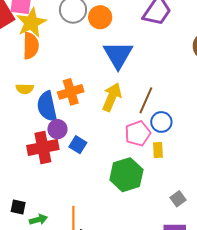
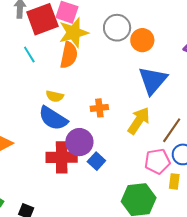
orange cross: (71, 92) -> (99, 108), size x0.7
blue semicircle: (47, 106) -> (53, 118), moved, turned -56
purple circle: (57, 129) -> (79, 142), size x1.4

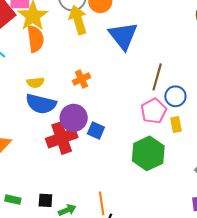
yellow arrow: (139, 121) -> (78, 20), moved, turned -32

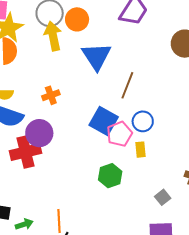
brown line: (157, 77) -> (127, 85), moved
blue square: (96, 130) -> (104, 121), moved, size x1.6
green hexagon: (148, 153) -> (110, 176), size x0.7

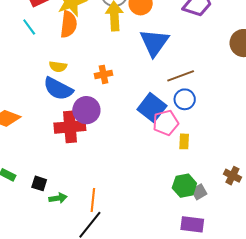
brown line: (127, 85) -> (181, 76), turned 40
blue circle: (143, 121) -> (185, 99), moved
green hexagon: (110, 176) -> (184, 186), moved

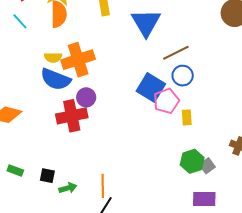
orange cross: (103, 74) -> (78, 60), moved, size x1.8
purple circle: (86, 110) -> (86, 97), size x0.7

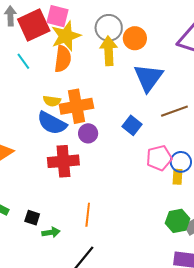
blue circle: (183, 76) -> (181, 162), moved
blue square: (151, 87) -> (132, 125), moved, size x0.7
purple circle: (86, 97) -> (88, 133), moved
orange line: (103, 186) -> (88, 215), moved

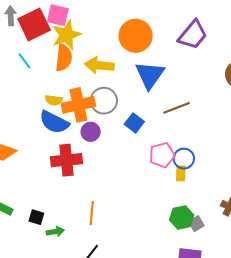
gray circle: (109, 28) -> (104, 101), moved
orange circle: (135, 38) -> (136, 36), size x1.4
yellow arrow: (109, 51) -> (99, 65), moved, turned -80

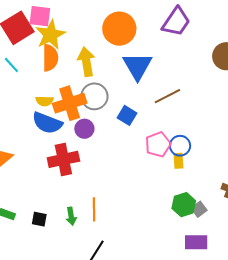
yellow arrow: (99, 65) -> (86, 62), turned 80
green arrow: (55, 232) -> (71, 216), moved, turned 96

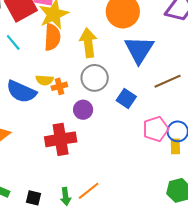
orange cross: (70, 103) -> (59, 86), moved, size x0.5
blue semicircle: (47, 123) -> (21, 92), moved
orange line: (94, 209) -> (89, 191), turned 50

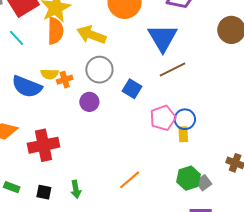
yellow arrow: (88, 43) -> (91, 35), turned -60
blue triangle: (139, 50) -> (163, 38), moved
red cross: (61, 139) -> (44, 145), moved
orange line: (89, 191) -> (130, 180), moved

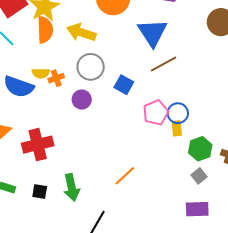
green hexagon: (189, 178) -> (200, 149), moved
green arrow: (76, 189) -> (72, 187), size x1.5

